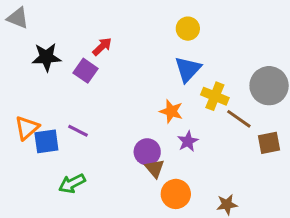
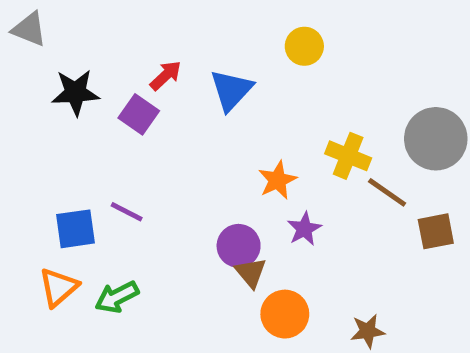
blue triangle: (188, 69) -> (231, 90), moved
orange star: (171, 111) -> (278, 180), turned 30
orange triangle: (27, 128) -> (58, 287), moved

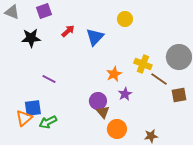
purple square: (139, 114) -> (44, 11), moved, turned 35
purple line: (127, 212) -> (49, 79), moved
blue square: (75, 229) -> (33, 108), moved

